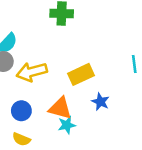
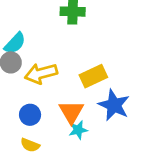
blue star: (100, 102) -> (114, 105), size x1.6
orange triangle: (60, 108) -> (71, 112), turned 45

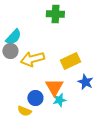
blue star: (114, 105) -> (85, 82), size x0.7
blue circle: (30, 115) -> (35, 98), moved

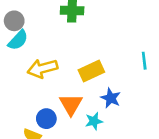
gray circle: (10, 51) -> (14, 21), moved
cyan star: (59, 100) -> (94, 121), moved

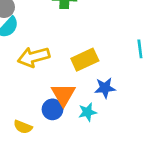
blue star: (111, 98) -> (105, 88), turned -30
blue circle: (46, 119) -> (52, 109), moved

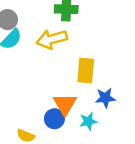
yellow arrow: (34, 57) -> (52, 39), moved
yellow rectangle: (85, 60) -> (86, 70), turned -60

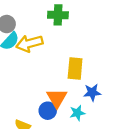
yellow arrow: (52, 39) -> (29, 43), moved

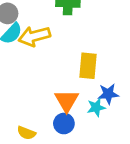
blue circle: (48, 111) -> (64, 123), moved
cyan star: (77, 113) -> (96, 107), moved

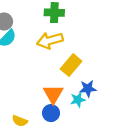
yellow arrow: (34, 36) -> (50, 40), moved
yellow rectangle: (88, 66) -> (71, 65), turned 35

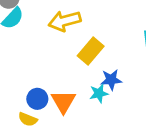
orange triangle: (53, 94) -> (63, 102), moved
blue circle: (51, 113) -> (37, 99), moved

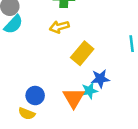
yellow arrow: (65, 21) -> (59, 27), size x0.7
orange triangle: (63, 102) -> (74, 98), moved

